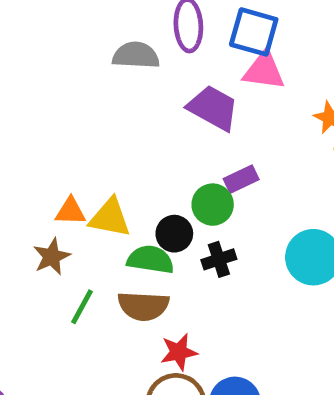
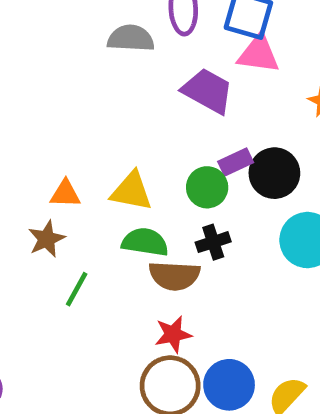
yellow triangle: (110, 218) -> (131, 191), moved
black circle: (174, 234) -> (274, 173), moved, size x1.4
brown semicircle: (143, 306) -> (174, 276), moved

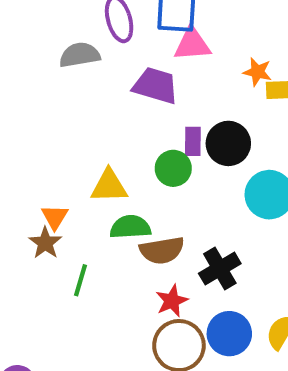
purple rectangle: (236, 162) -> (193, 141), turned -52
orange triangle: (65, 194) -> (55, 217), moved, turned -48
black cross: (213, 242) -> (220, 269), moved, size x1.4

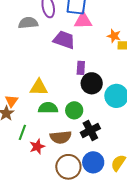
black circle: (228, 143) -> (92, 83), moved
green circle: (173, 168) -> (74, 110), moved
brown semicircle: (162, 250) -> (61, 137), moved
red star: (172, 301) -> (37, 147), moved

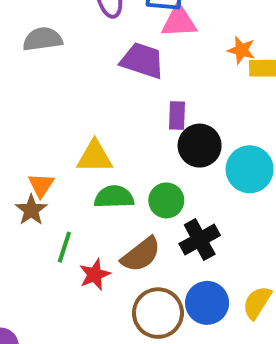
gray semicircle: (28, 23) -> (43, 39), moved
brown semicircle: (61, 137) -> (141, 255), turned -30

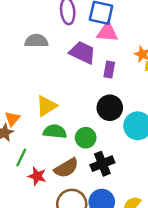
gray semicircle: (43, 39) -> (36, 41), moved
purple rectangle: (177, 116) -> (109, 69), moved
yellow triangle: (95, 157) -> (46, 106), turned -40
red star: (95, 275) -> (37, 176), turned 30

